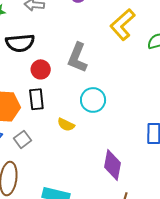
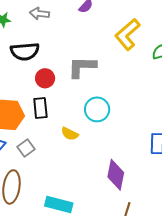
gray L-shape: (77, 58) -> (82, 67), turned 68

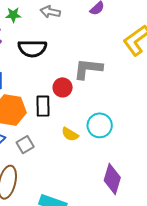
red circle: (45, 78) -> (63, 87), moved
cyan circle: (97, 109) -> (100, 125), moved

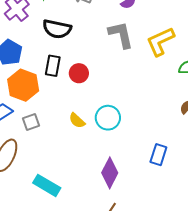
gray L-shape: (88, 69) -> (121, 35), moved, turned 60
black rectangle: (43, 106) -> (53, 66), moved

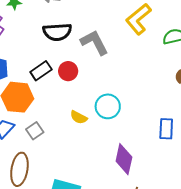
black semicircle: (57, 29) -> (57, 32), moved
gray L-shape: (121, 35) -> (94, 42), moved
black rectangle: (53, 66) -> (41, 71), turned 60

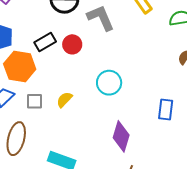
yellow semicircle: (79, 117) -> (64, 100), moved, turned 102
gray square: (35, 131) -> (34, 101), turned 30

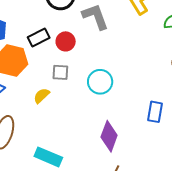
yellow semicircle: (64, 100) -> (42, 96), moved
gray square: (34, 101) -> (60, 72), moved

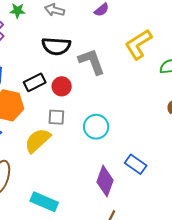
yellow semicircle: (42, 96) -> (38, 140), size x1.6
blue rectangle: (155, 112) -> (136, 164), moved, turned -65

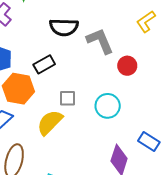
yellow L-shape: (138, 44) -> (146, 22), size x0.7
red circle: (62, 86) -> (127, 66), moved

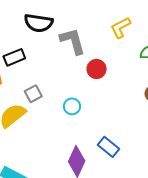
gray square: (68, 98) -> (33, 94), turned -36
cyan circle: (108, 106) -> (72, 106), size x0.7

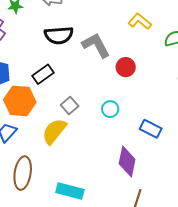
yellow L-shape: (121, 28) -> (140, 21), turned 80
blue rectangle: (108, 147) -> (151, 129), moved

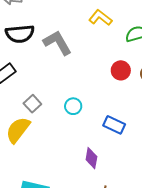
red circle: (126, 67) -> (121, 70), moved
purple diamond: (127, 162) -> (91, 158), size x0.7

